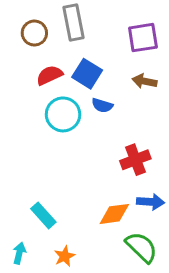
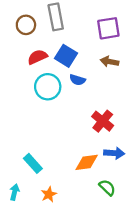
red cross: (135, 160) -> (103, 121), turned -30
green semicircle: (141, 247) -> (107, 188), size x0.7

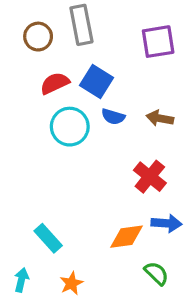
brown arrow: (110, 62) -> (160, 118), moved

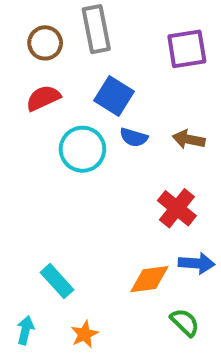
red semicircle: (55, 83) -> (43, 98), moved

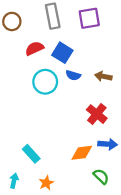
brown circle: (45, 43) -> (12, 22), moved
purple square: (187, 49) -> (89, 18), moved
red semicircle: (43, 98) -> (34, 48), moved

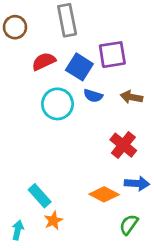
purple square: (89, 18) -> (112, 55), moved
orange diamond: (82, 153) -> (104, 194), turned 35
green semicircle: (101, 176) -> (129, 225), turned -98
orange star: (46, 183) -> (53, 220), moved

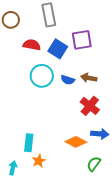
red semicircle: (44, 61) -> (32, 45), turned 36
blue semicircle: (93, 96) -> (68, 80), moved
brown arrow: (132, 97) -> (89, 78), moved
cyan rectangle: (40, 196) -> (29, 143), turned 48

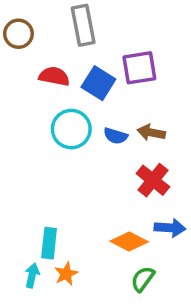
green semicircle: (94, 164) -> (143, 279), moved
cyan arrow: (13, 168) -> (32, 276), moved

